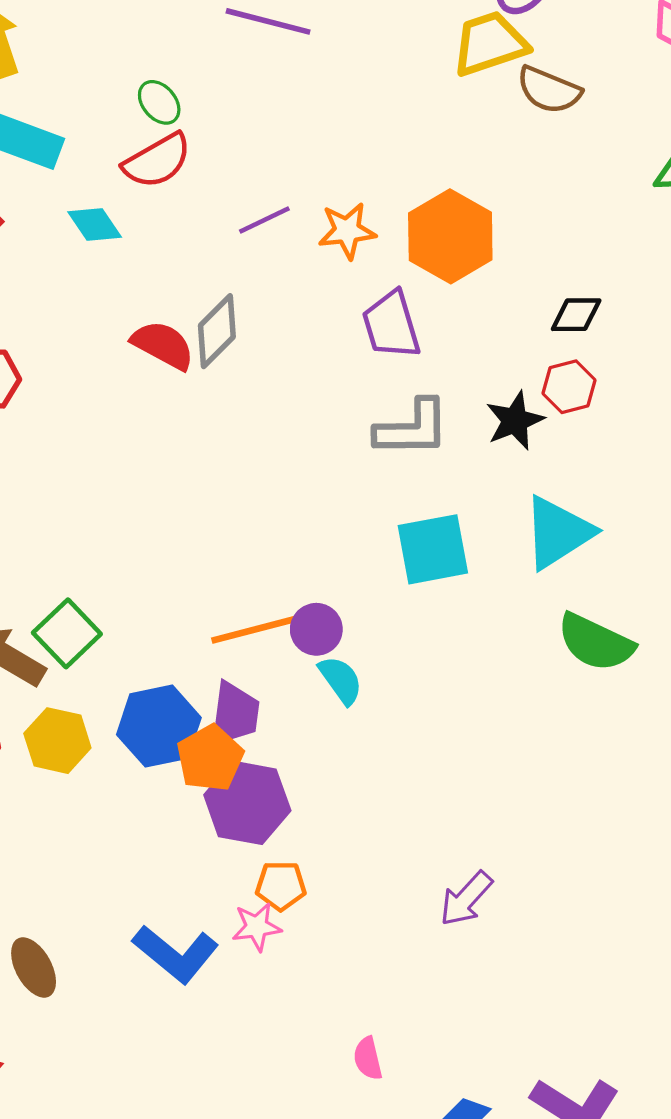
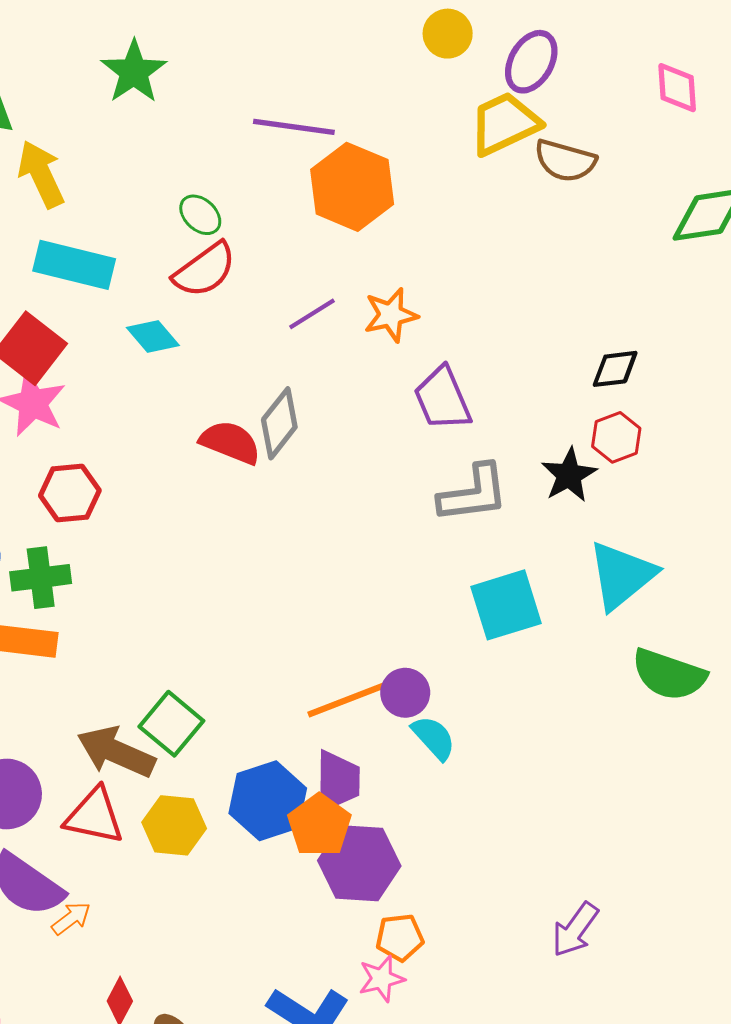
orange hexagon: (450, 236) -> (352, 187), moved

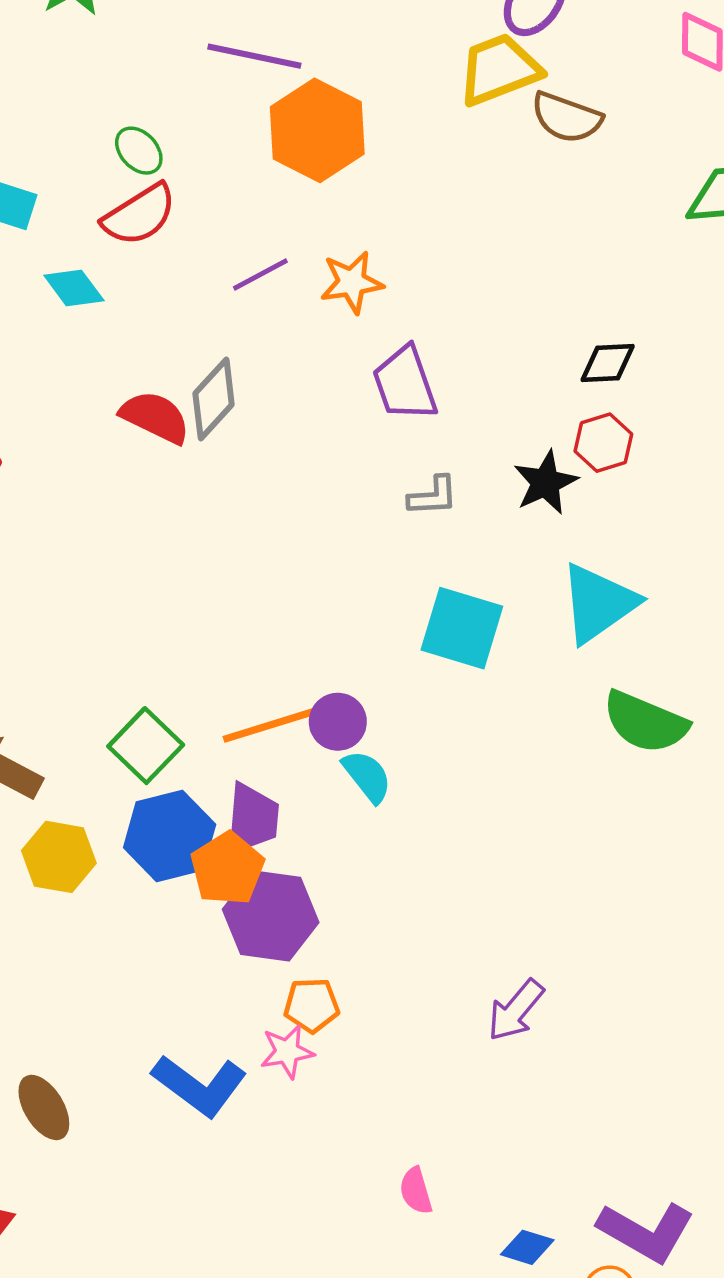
gray L-shape: (473, 493) -> (433, 496), size x0.6
cyan square: (506, 605) -> (462, 628), turned 30
green square: (171, 724) -> (146, 746), moved

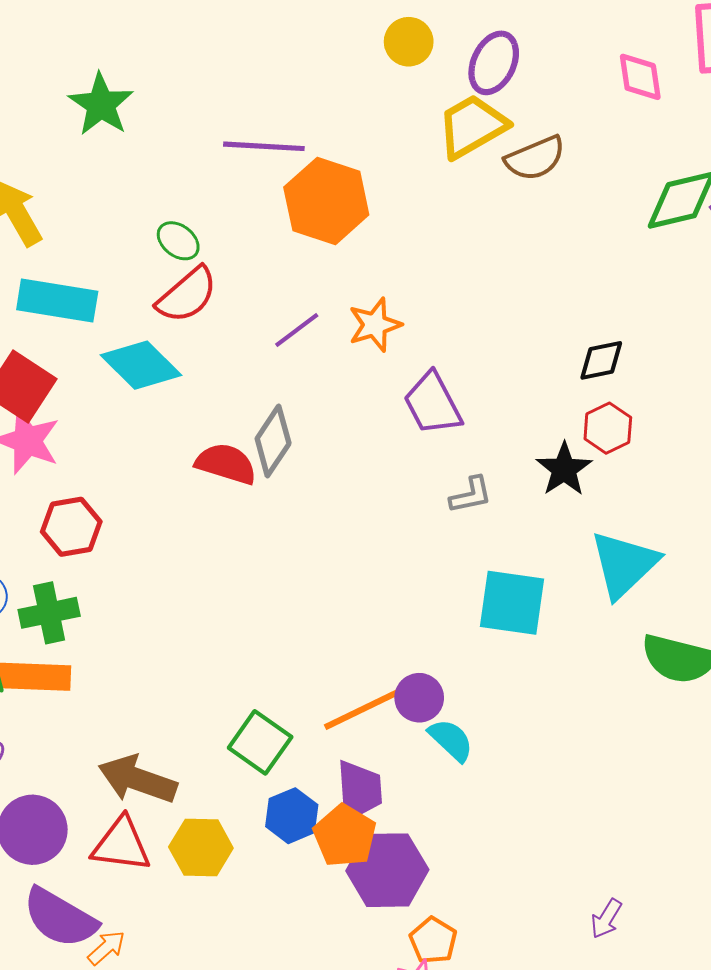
brown semicircle: (566, 117) -> (535, 158), turned -34
cyan diamond: (74, 288) -> (141, 365), size x1.5
blue hexagon: (170, 836) -> (292, 816), size x0.7
orange pentagon: (312, 1005) -> (433, 940), turned -30
purple arrow: (516, 1010) -> (606, 919), size x0.7

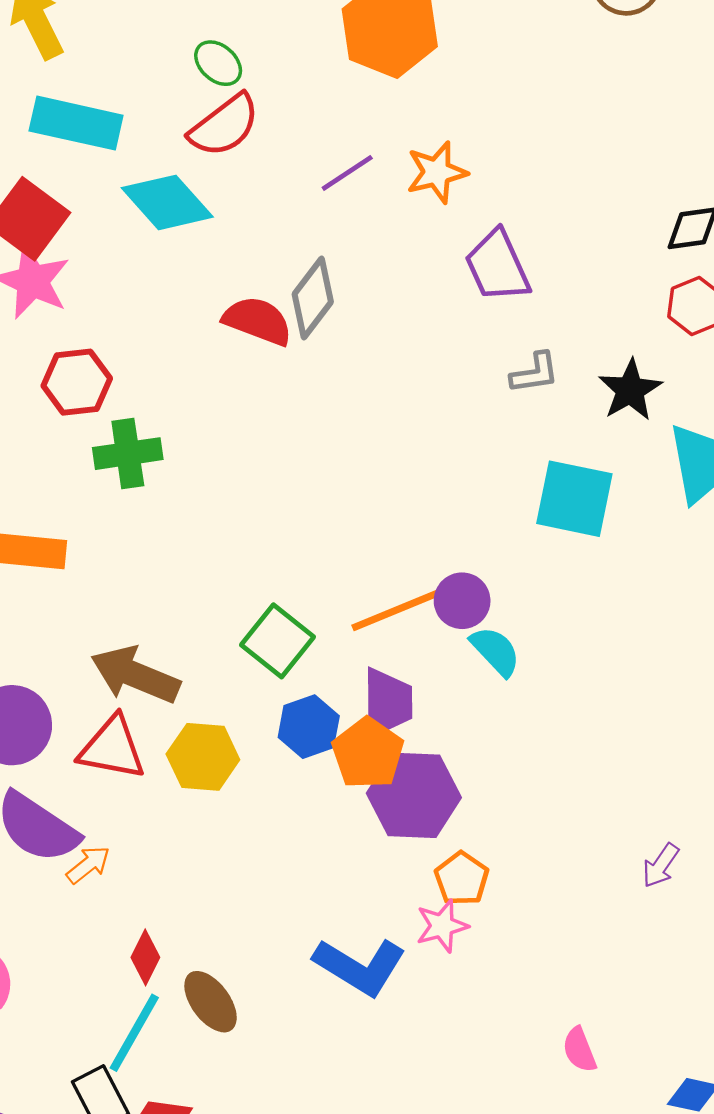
black star: (564, 469) -> (630, 390), moved
green cross: (49, 613) -> (128, 454), moved

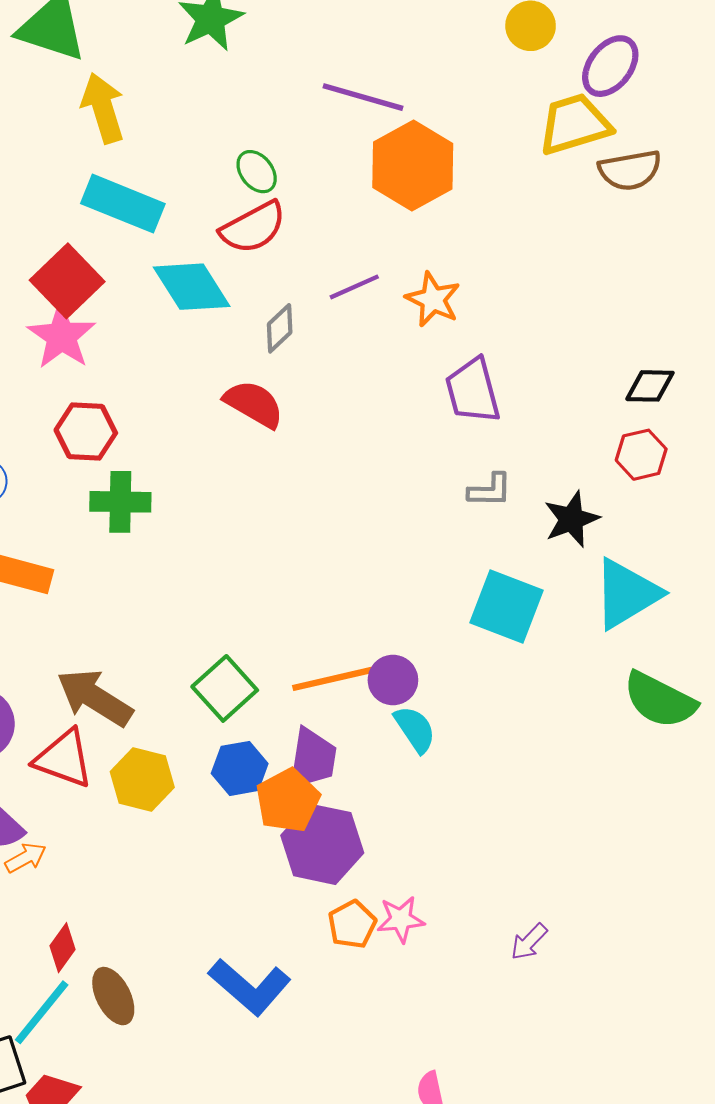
orange star: (437, 172) -> (433, 299), turned 30
gray diamond: (313, 298) -> (280, 328), moved, size x0.7
pink star: (442, 926) -> (401, 919), moved

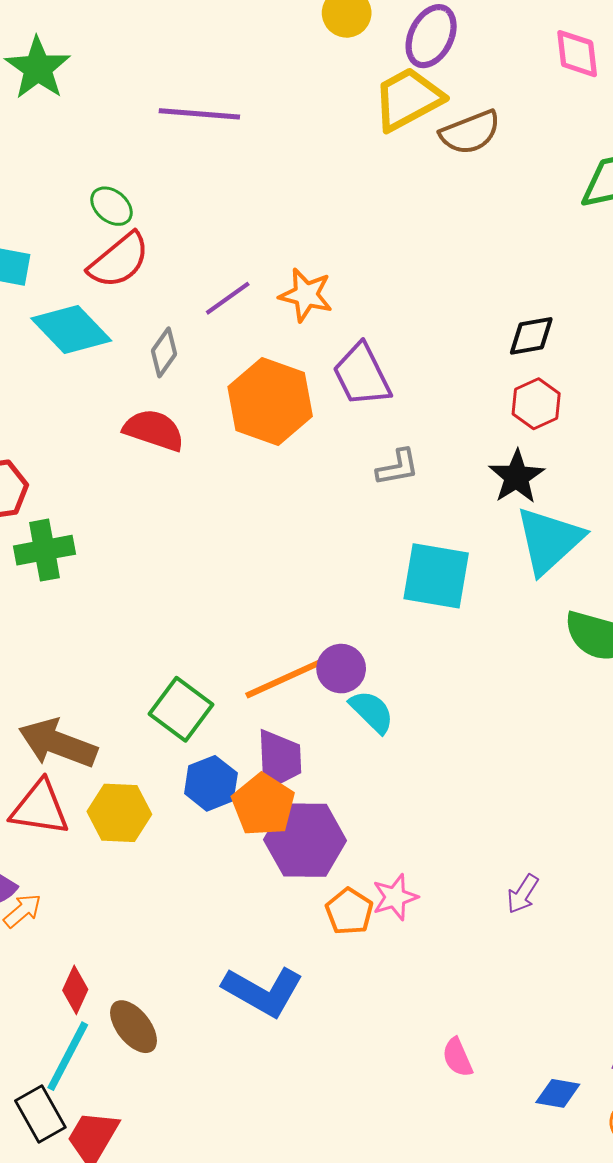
orange hexagon: (413, 166) -> (270, 402), moved
black star: (571, 519) -> (517, 477), moved

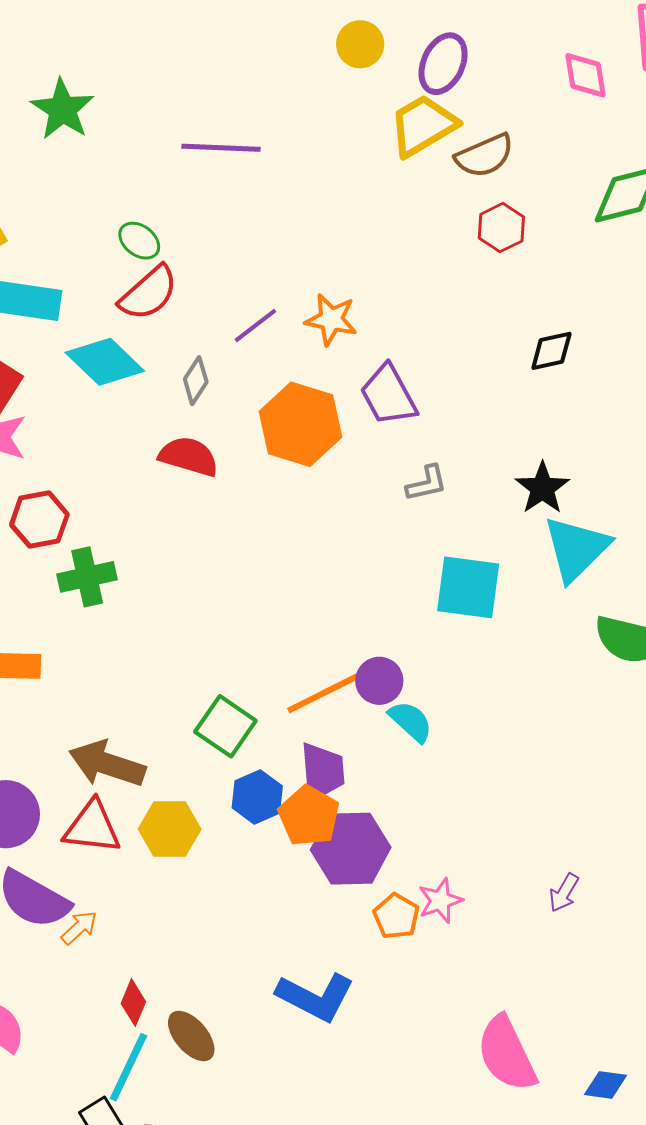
red hexagon: (536, 404) -> (501, 228), moved
pink semicircle: (457, 1057) -> (507, 1054), size x2.0

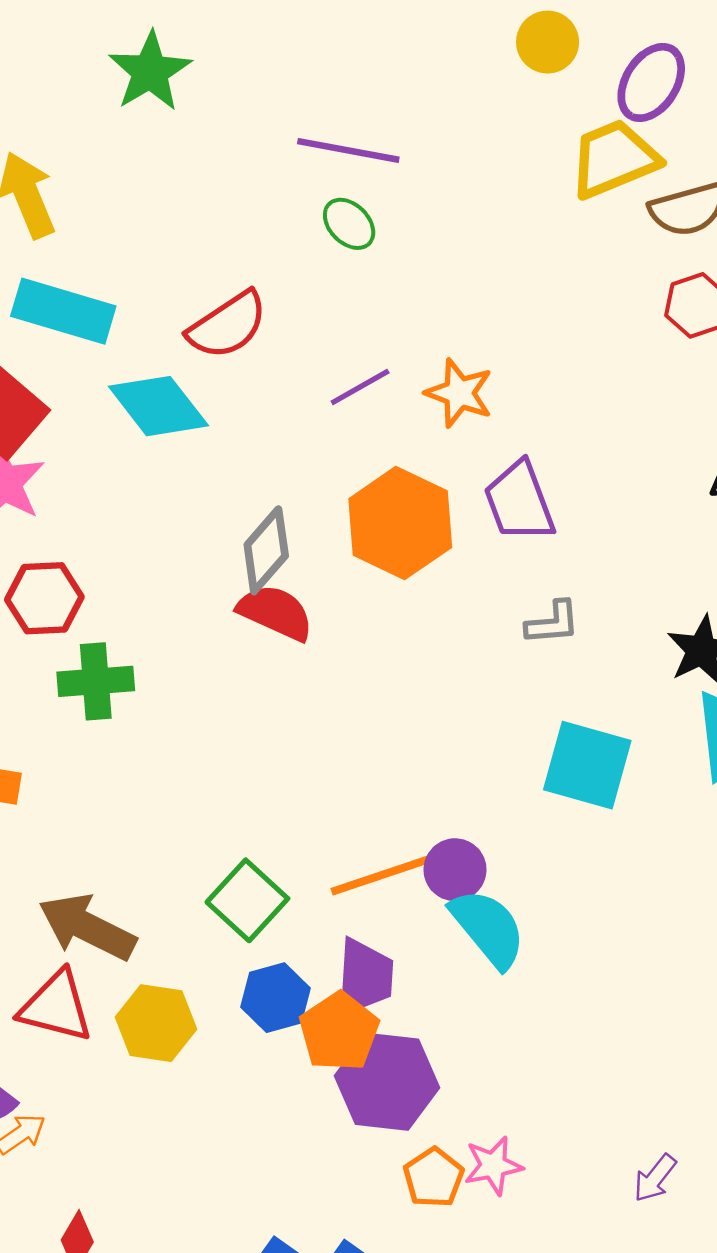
green ellipse: (139, 241) -> (349, 224), moved
gray diamond: (196, 381) -> (266, 550), moved, size x1.4
red semicircle: (189, 456) -> (276, 612), moved
cyan semicircle: (411, 721) -> (488, 928), size x1.4

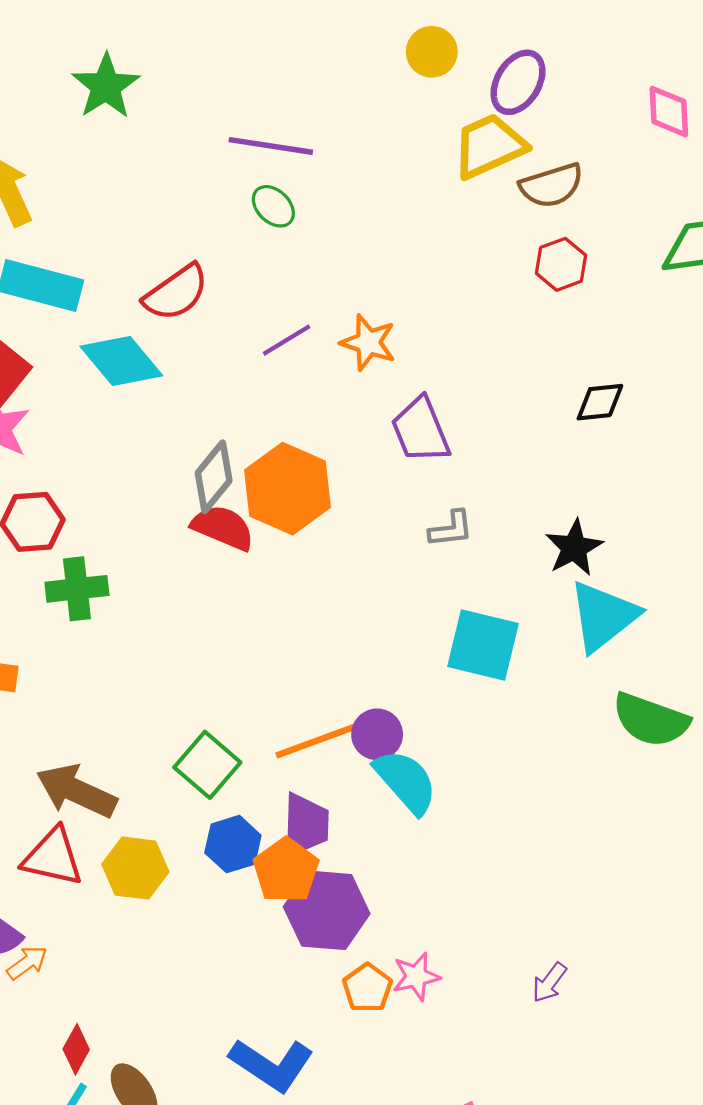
orange hexagon: (400, 523) -> (288, 489), moved

